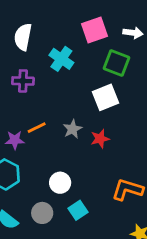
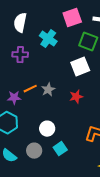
gray star: (72, 129) -> (48, 90), moved

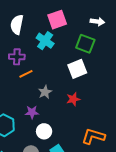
pink square: (72, 18) -> (57, 20), moved
orange line: (30, 89) -> (26, 74), moved
purple star: (14, 98) -> (32, 112), moved

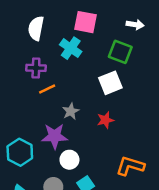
pink square: (57, 20) -> (86, 22), turned 30
purple star: (32, 112) -> (55, 136), size x1.5

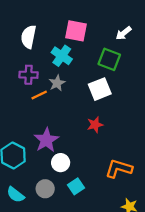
white arrow: (135, 25) -> (123, 33), turned 133
gray star: (71, 111) -> (57, 83), moved
purple star: (55, 136) -> (46, 140), turned -30

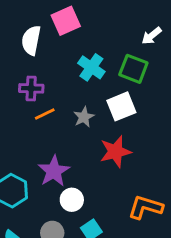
pink square: (76, 31) -> (66, 21), moved, turned -35
cyan cross: (62, 56) -> (91, 67), moved
gray star: (57, 83) -> (84, 117), moved
red star: (95, 125) -> (115, 152), size x1.5

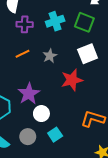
cyan cross: (91, 67) -> (55, 21), turned 36
purple cross: (31, 88) -> (25, 24), moved
white square: (121, 106) -> (88, 54), moved

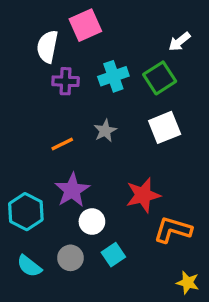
green square: (84, 22) -> (160, 78), turned 36
orange line: (23, 54) -> (62, 144), moved
red star: (72, 80) -> (143, 195), moved

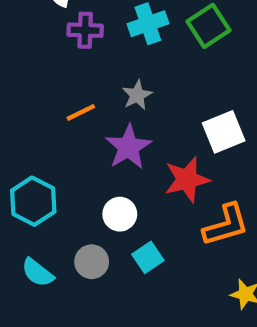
white square: (165, 127) -> (224, 132), moved
purple star: (72, 190) -> (128, 147), moved
orange L-shape: (173, 230) -> (226, 225), turned 147

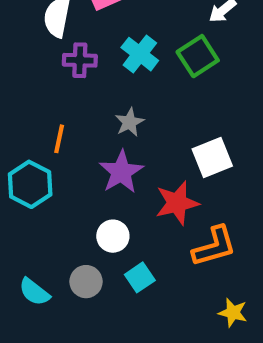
cyan cross: (148, 24) -> (140, 54), turned -33
orange line: (81, 112) -> (59, 139), moved, turned -52
cyan hexagon: (33, 201) -> (30, 184), moved

